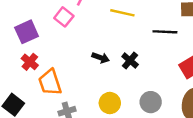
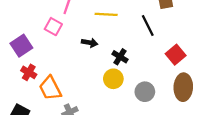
black line: (165, 32) -> (148, 26), turned 70
black arrow: (101, 58) -> (90, 43), moved
yellow circle: (110, 103) -> (113, 79), moved

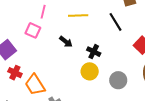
black arrow: (90, 43) -> (66, 42), turned 32

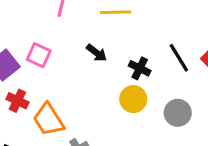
black line: (115, 22) -> (179, 58), moved
pink square: (33, 30) -> (39, 55), moved

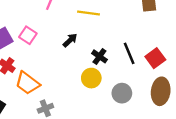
black arrow: (97, 53) -> (70, 40), turned -91
orange trapezoid: (48, 120) -> (27, 83), turned -30

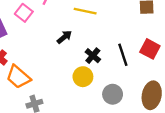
pink square: (28, 35) -> (24, 13), moved
red square: (155, 58) -> (150, 49), moved, turned -30

